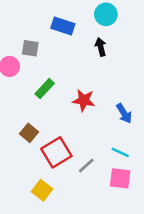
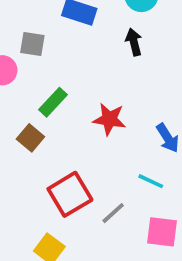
brown square: (29, 133) -> (30, 138), moved
cyan line: (120, 152) -> (151, 181), moved

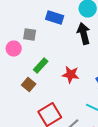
black arrow: (134, 42) -> (84, 34), size x1.5

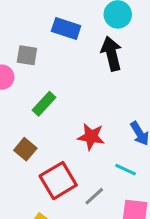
red star: (71, 74) -> (91, 137), moved
brown square: (29, 84) -> (25, 149), moved

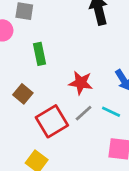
green rectangle: (44, 104) -> (39, 54), turned -55
gray line: (94, 196) -> (84, 113), moved

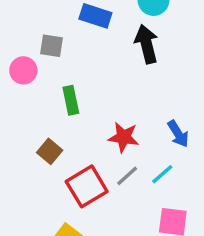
cyan line: (111, 112) -> (162, 174), turned -66

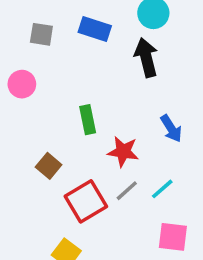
gray square: (51, 46) -> (41, 34), moved
green rectangle: (71, 100) -> (88, 120), moved
blue arrow: (178, 134) -> (171, 129), moved

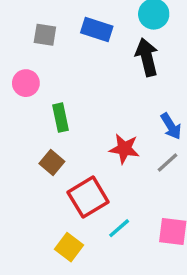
green rectangle: (88, 120) -> (60, 118), moved
cyan line: (162, 189) -> (119, 228), moved
gray line: (127, 191) -> (168, 163), moved

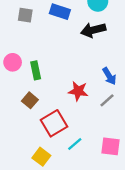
black arrow: (147, 57) -> (93, 30), turned -90
pink circle: (26, 83) -> (13, 62), moved

